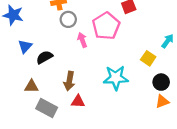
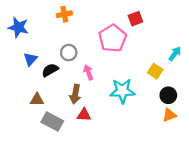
gray circle: (68, 19) -> (69, 53), moved
pink arrow: (82, 40) -> (88, 72), moved

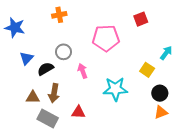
red square: (135, 19) -> (141, 19), moved
pink pentagon: (112, 38) -> (106, 38), turned 30
brown arrow: (75, 94) -> (54, 93), moved

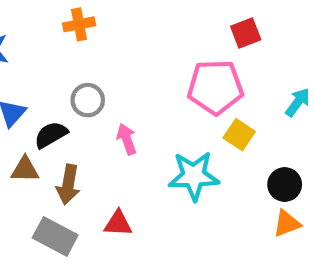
pink pentagon: (106, 38) -> (215, 87), moved
yellow square: (147, 70) -> (239, 135), moved
brown triangle: (33, 97) -> (25, 169), moved

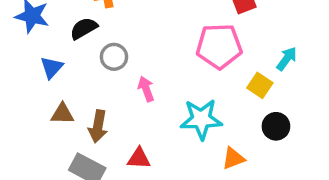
black semicircle: (51, 135) -> (84, 28), moved
yellow square: (239, 135) -> (260, 85), moved
orange triangle: (287, 223) -> (233, 158), moved

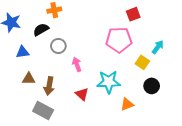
blue triangle: (52, 68) -> (23, 52), turned 40
red triangle: (139, 158) -> (82, 94), moved, turned 40

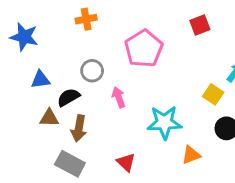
black semicircle: (41, 30) -> (68, 97), moved
pink pentagon: (119, 40) -> (144, 49), moved, turned -30
red triangle: (82, 94) -> (126, 162), moved

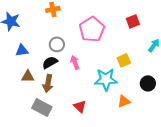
red square: (200, 25) -> (133, 21), moved
yellow square: (213, 94) -> (124, 60), moved, turned 32
black semicircle: (68, 97) -> (50, 62), moved

